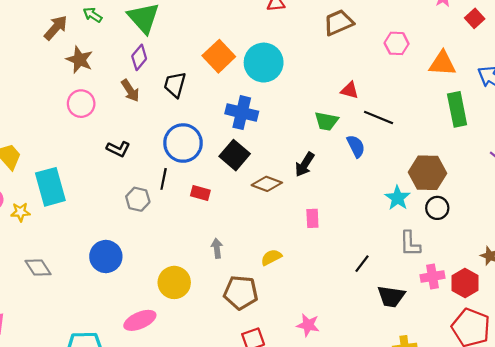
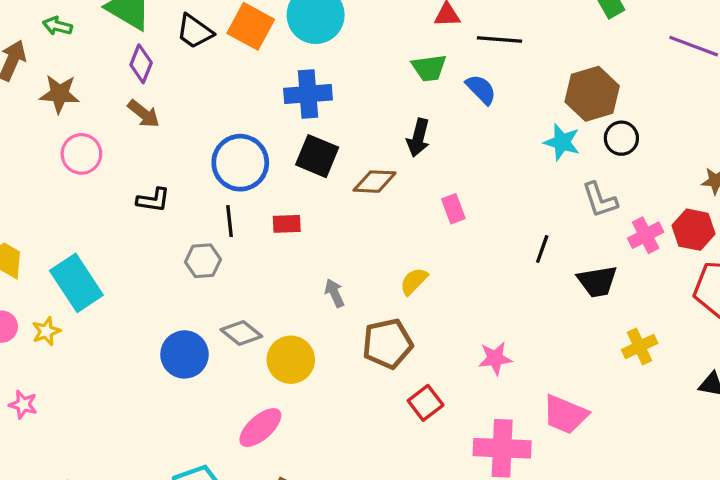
black trapezoid: (175, 85) -> (195, 31), moved, turned -52
gray diamond: (38, 268) -> (241, 333), moved

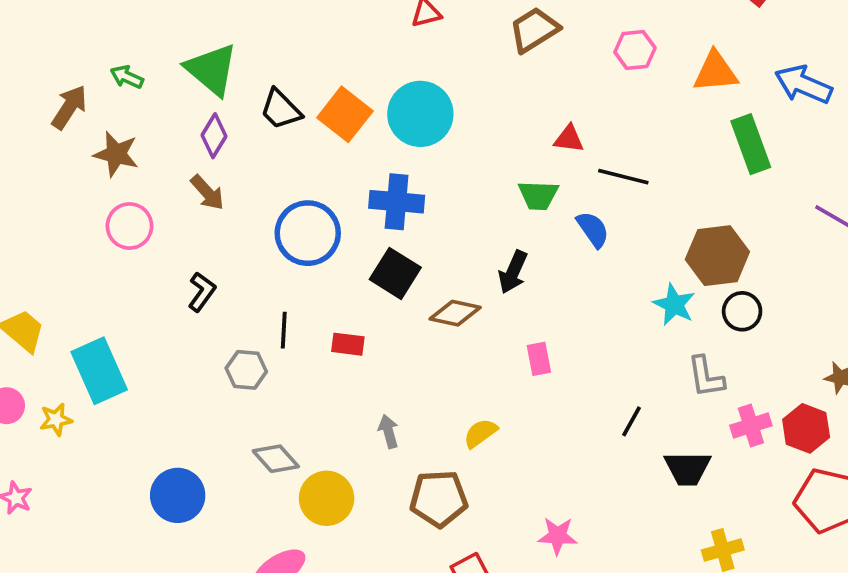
blue circle: (240, 163) -> (308, 233), moved
black L-shape: (153, 200) -> (202, 292), turned -72
blue circle: (184, 354) -> (178, 495), moved

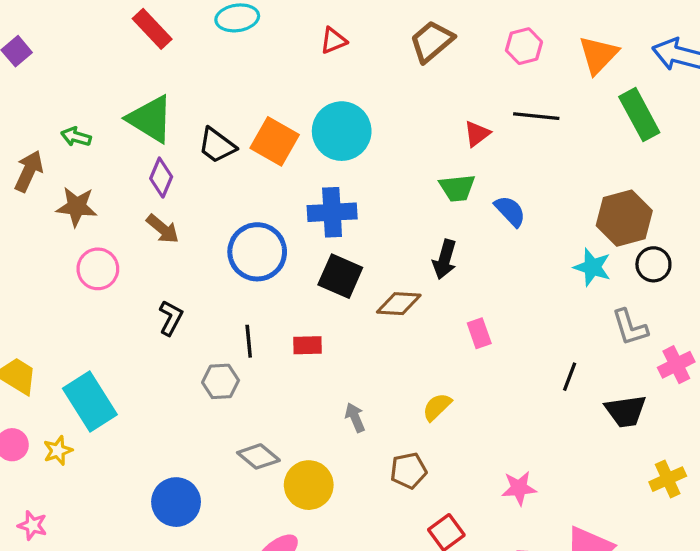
orange triangle: (715, 72) -> (598, 55), turned -33
red triangle: (569, 139) -> (477, 134), turned -36
black line: (623, 177) -> (536, 116), moved
brown pentagon: (439, 499) -> (408, 471), size x0.7

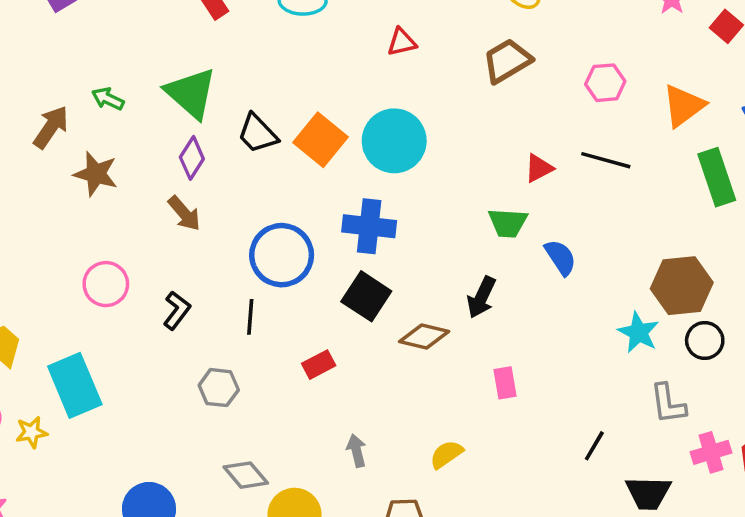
pink circle: (98, 269) -> (106, 284), moved
black line: (249, 341) -> (250, 317), moved
red rectangle: (307, 345) -> (319, 365), turned -36

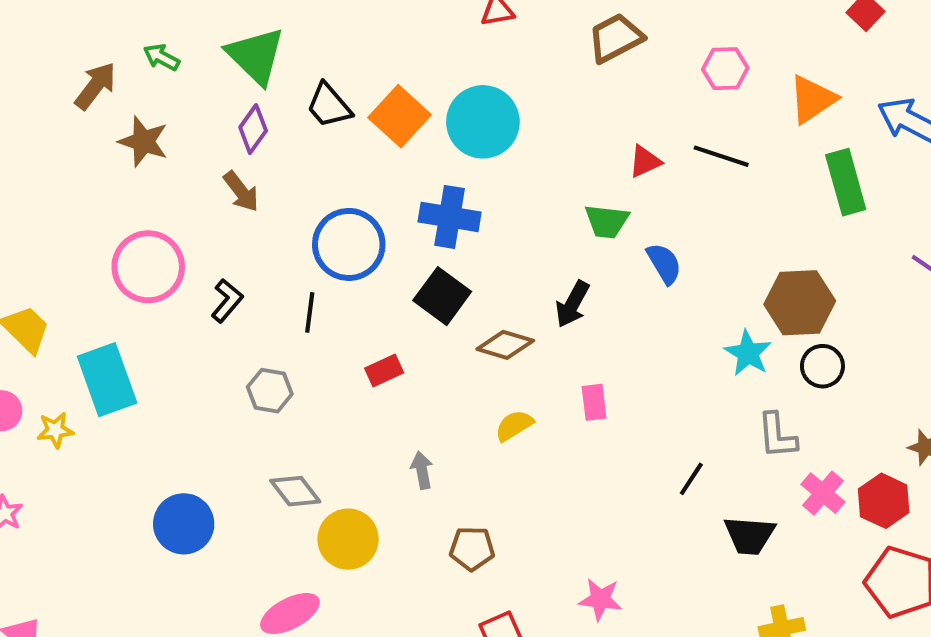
pink circle: (106, 284) -> (148, 267), size x1.4
pink cross: (711, 452) -> (823, 493), turned -36
yellow semicircle: (446, 454) -> (514, 426), moved

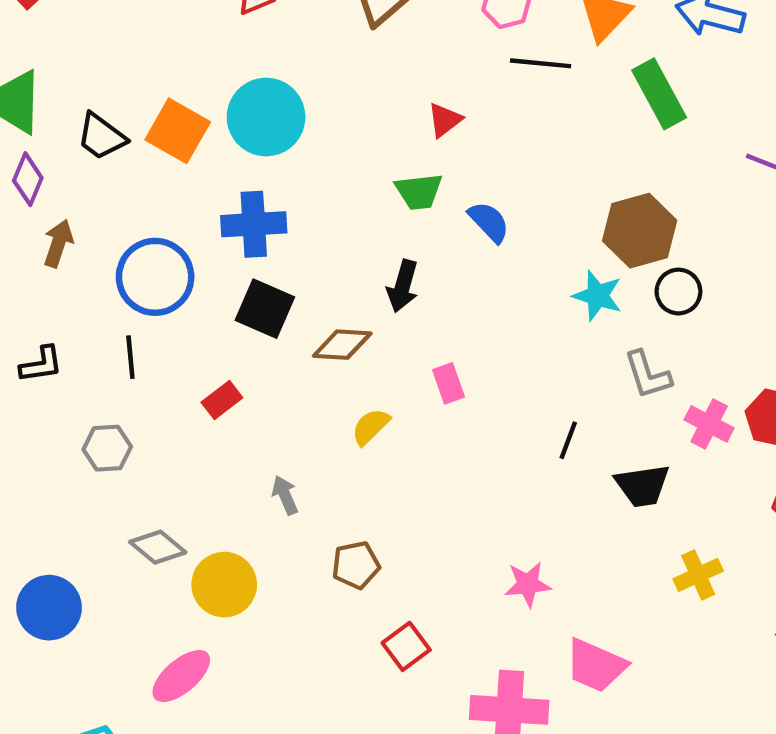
black line: (721, 156) -> (541, 63), moved
brown arrow: (241, 191) -> (58, 243), moved, turned -111
black L-shape: (227, 301) -> (41, 364), turned 54
pink star: (600, 599) -> (528, 584), moved

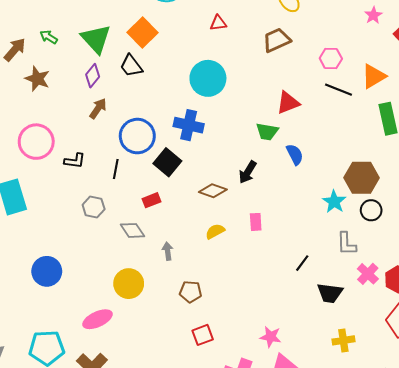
red triangle: (445, 120) -> (288, 103), size x1.4
orange square: (178, 131) -> (142, 32), moved
black square: (265, 309) -> (167, 162), moved
gray diamond: (158, 547) -> (132, 230), moved
pink star: (528, 584) -> (271, 337), moved

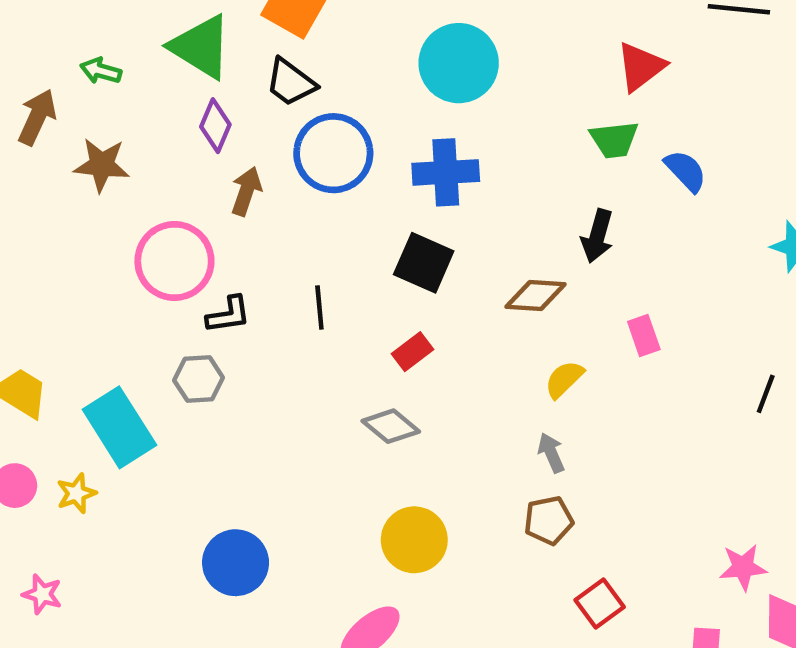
blue circle: (137, 136) -> (333, 153), moved
pink circle: (36, 142) -> (174, 261), moved
gray hexagon: (94, 207) -> (199, 379), moved
gray arrow: (168, 251) -> (551, 453), moved

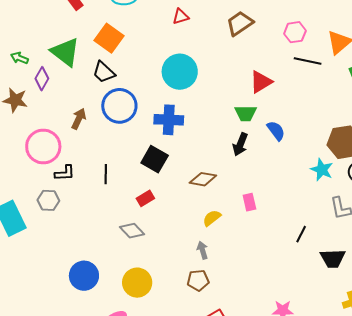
purple diamond: (215, 126) -> (42, 79), moved
black arrow: (597, 236) -> (240, 144), moved
blue circle: (236, 563) -> (84, 276), moved

